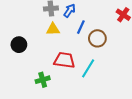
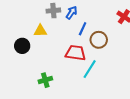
yellow triangle: (53, 29) -> (40, 31), moved
red trapezoid: (64, 60) -> (76, 53), moved

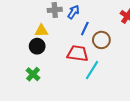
black circle: (22, 46) -> (37, 46), moved
green cross: (45, 80) -> (33, 74), moved, turned -32

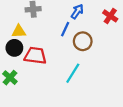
blue arrow: (73, 12) -> (77, 12), moved
red trapezoid: (78, 53) -> (35, 56), moved

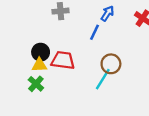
yellow triangle: (19, 31) -> (39, 65), moved
brown circle: (83, 41) -> (111, 64), moved

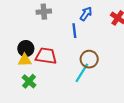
blue line: (95, 32) -> (74, 31), turned -32
green cross: (36, 84) -> (29, 81), moved

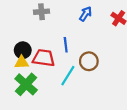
blue line: (74, 31) -> (66, 45), moved
cyan line: (82, 73) -> (68, 76), moved
green cross: (29, 81) -> (26, 84), size x1.5

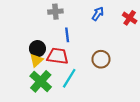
blue line: (66, 45) -> (67, 35), moved
yellow triangle: (22, 62) -> (36, 60), turned -40
cyan line: (68, 76) -> (69, 78), moved

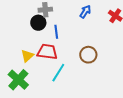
black circle: (37, 49) -> (38, 23), moved
green cross: (41, 81) -> (18, 80), moved

